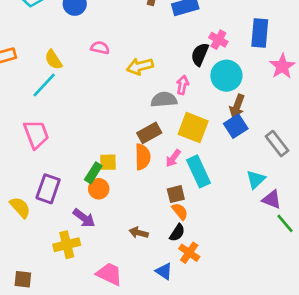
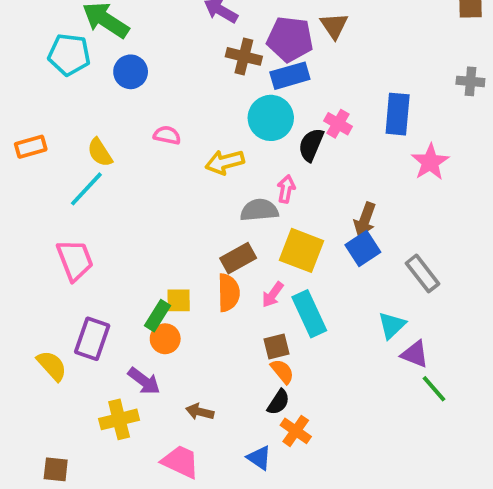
cyan circle: (226, 76) -> (271, 118), moved
brown arrow: (139, 233) -> (200, 412), moved

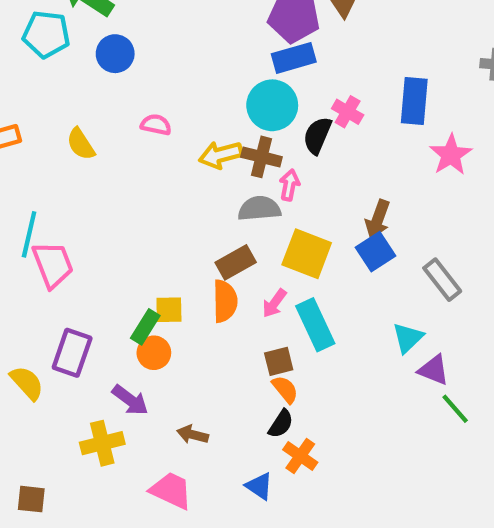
brown cross: (244, 56) -> (261, 157), moved
cyan line: (86, 189) -> (29, 234), moved, turned -30

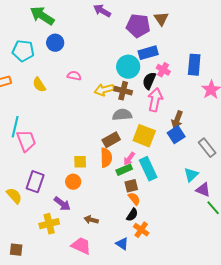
cyan pentagon: (46, 34) -> (23, 51), moved
blue rectangle: (294, 58) -> (148, 53), moved
pink arrow: (289, 185) -> (155, 100), moved, size x1.6
green rectangle: (145, 327) -> (124, 170), moved, turned 35

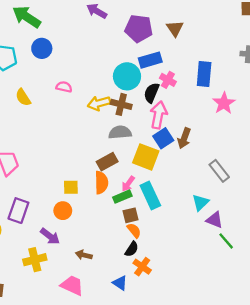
brown triangle: (161, 19) -> (175, 29), moved
blue square: (176, 135) -> (163, 138), moved

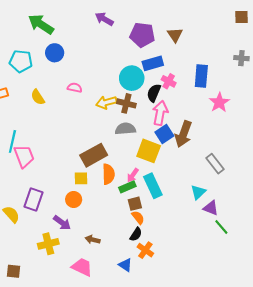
brown arrow: (184, 138) -> (183, 134), size x1.4
brown rectangle: (107, 162) -> (94, 155), moved, size x1.4

